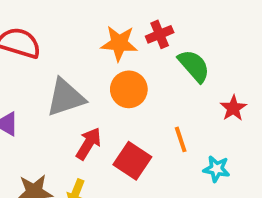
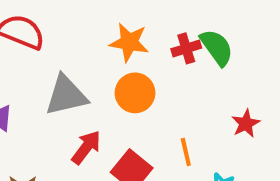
red cross: (160, 34) -> (186, 48), moved
green semicircle: (194, 66) -> (217, 47), moved

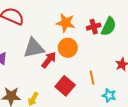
green semicircle: (217, 47) -> (109, 26), turned 60
red arrow: (86, 147) -> (49, 60), moved

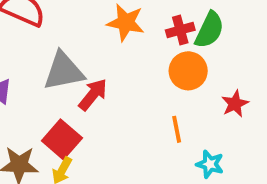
orange circle: (68, 48) -> (188, 71), moved
red square: (65, 86) -> (62, 139), moved

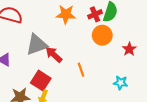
red arrow: (93, 95) -> (54, 55), turned -78
orange line: (177, 129) -> (81, 70), moved

